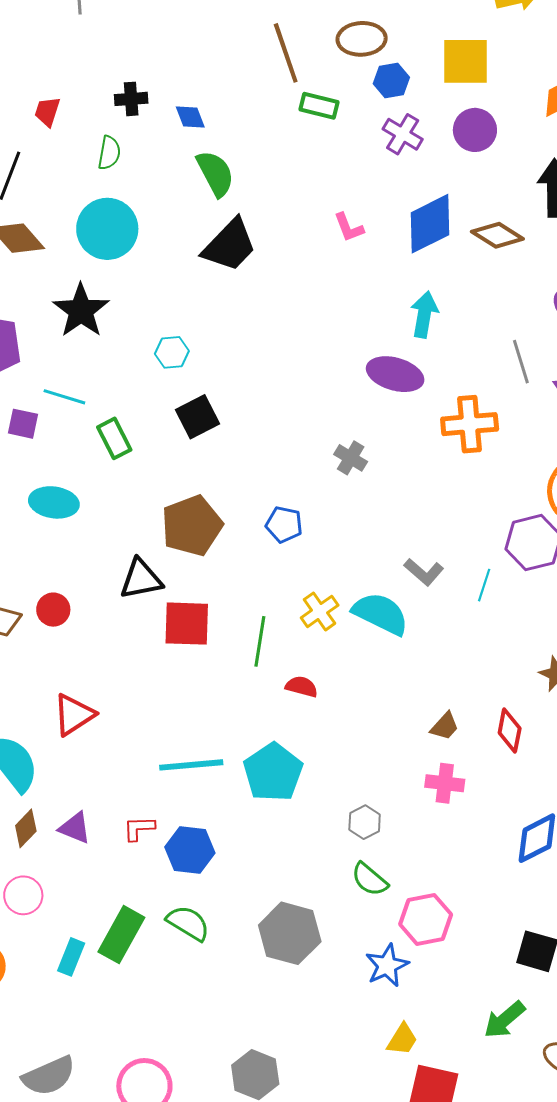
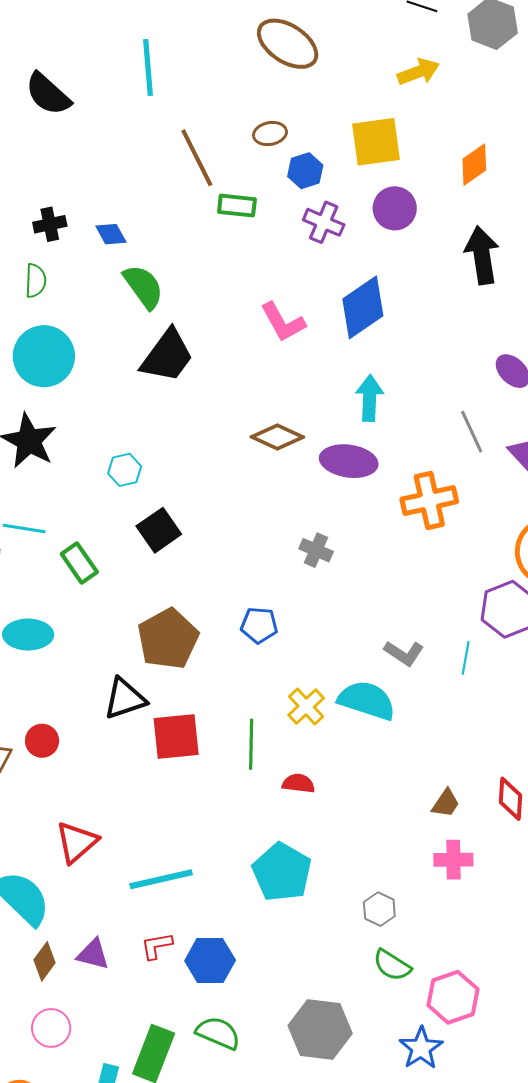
brown ellipse: (362, 39) -> (270, 134), size x0.7
pink L-shape: (349, 227) -> (283, 322), size x1.4
brown diamond: (497, 235) -> (277, 437), moved
cyan line: (191, 765) -> (161, 879), moved

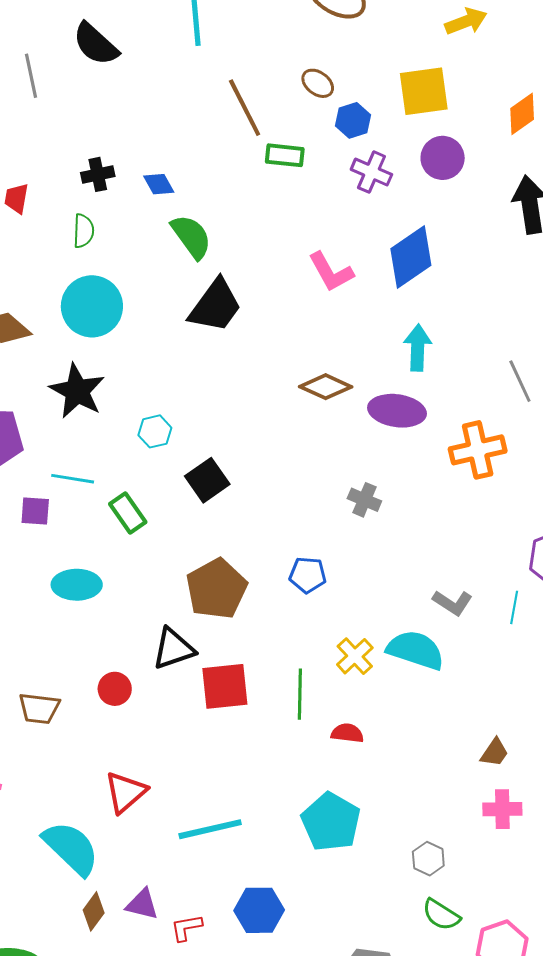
brown ellipse: (270, 134) -> (318, 83), turned 48
cyan hexagon: (125, 470) -> (155, 431), moved
red circle: (42, 741) -> (115, 689), moved
red L-shape: (157, 946) -> (186, 928), moved

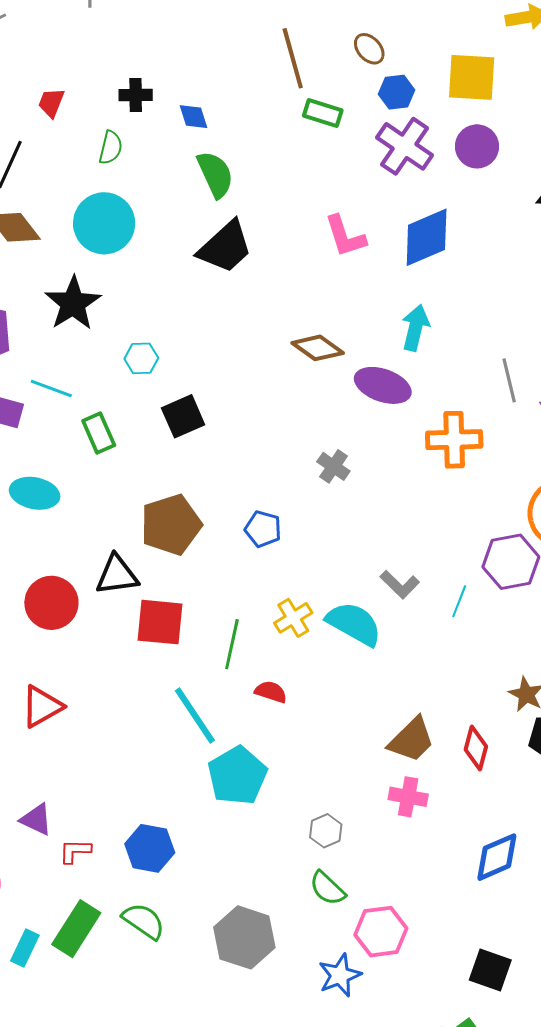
purple cross: (371, 172) -> (405, 146), size x1.4
red circle: (115, 689) -> (51, 603), size x1.6
brown trapezoid: (495, 753) -> (411, 740), size x1.6
cyan line: (210, 829) -> (195, 716), moved, turned 58

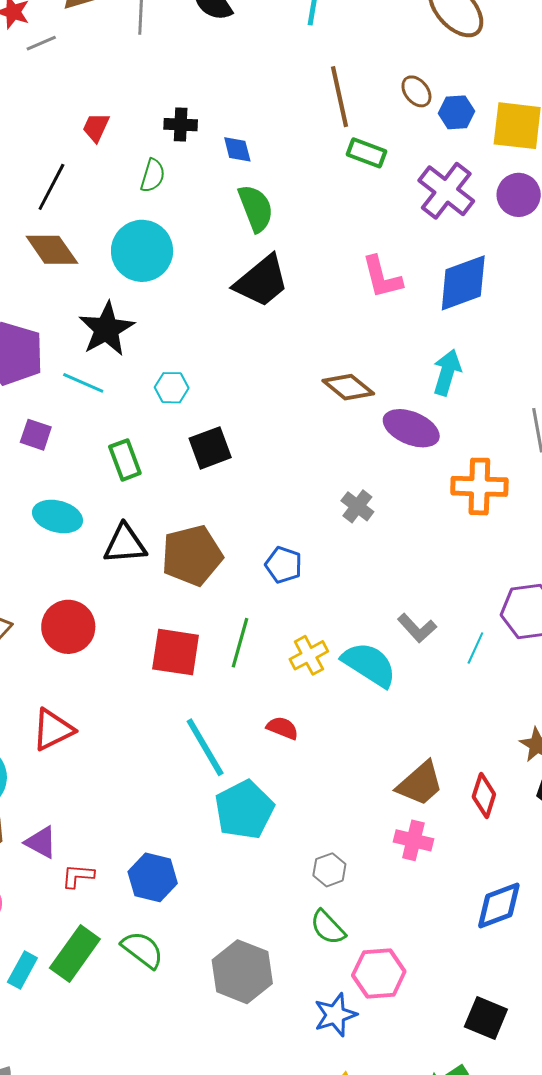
blue hexagon: (397, 92) -> (457, 112), moved
cyan line: (51, 388) -> (83, 383), moved
black triangle: (117, 575) -> (125, 544), moved
green line: (232, 644) -> (240, 643), moved

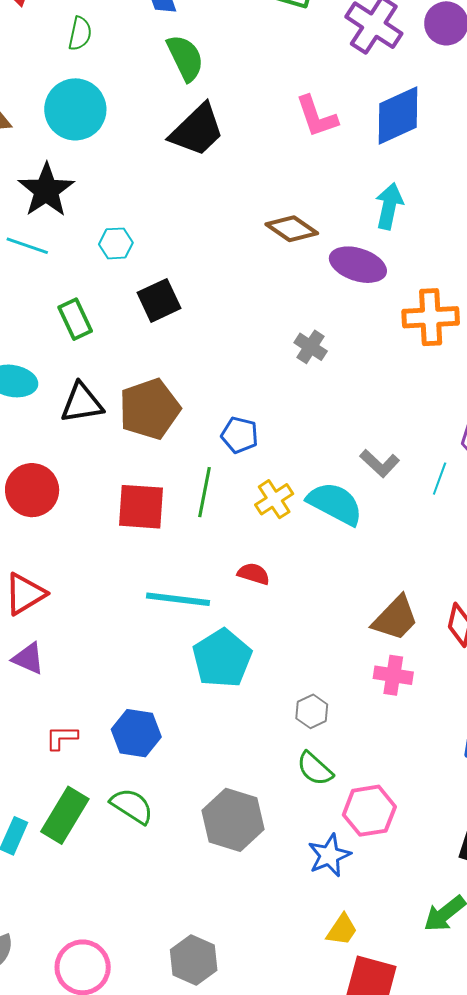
blue pentagon: (284, 565) -> (240, 435), moved
cyan line: (205, 747) -> (178, 599), turned -48
purple triangle: (41, 842) -> (28, 658), moved

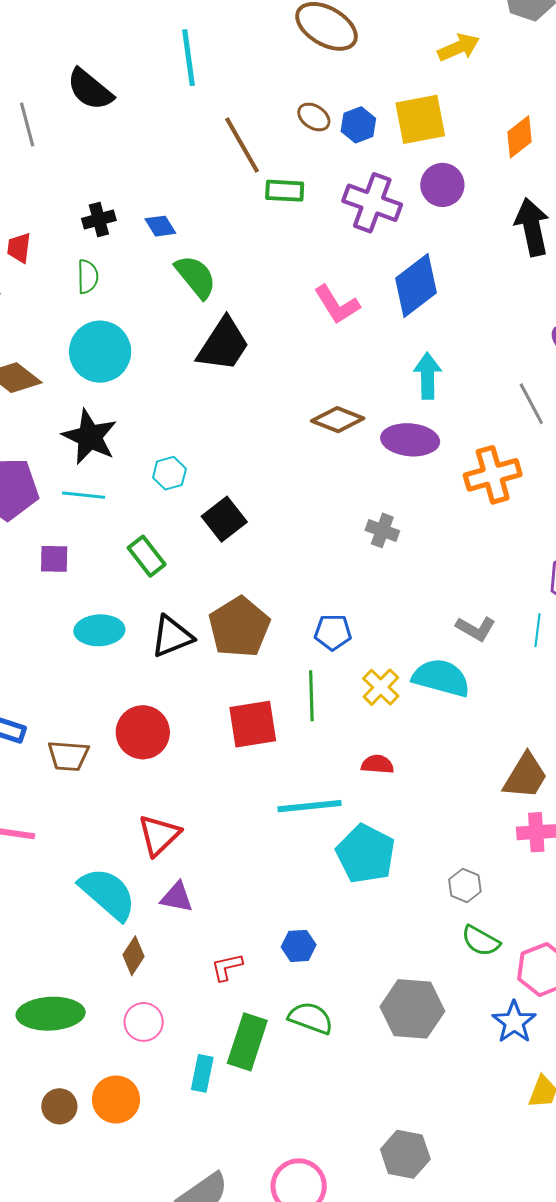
blue hexagon: (136, 733) -> (299, 946), size x0.7

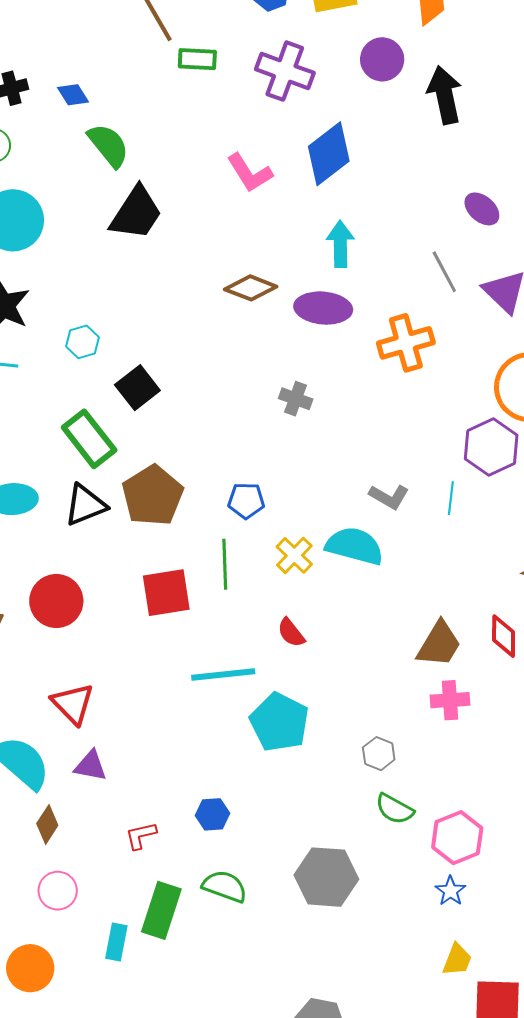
purple circle: (442, 185) -> (382, 59), moved
green rectangle: (147, 556) -> (89, 439), moved, size x1.4
red semicircle: (377, 764) -> (291, 633), turned -132
red triangle: (159, 835) -> (73, 704), turned -30
blue star: (514, 1022) -> (451, 891), moved, size x0.7

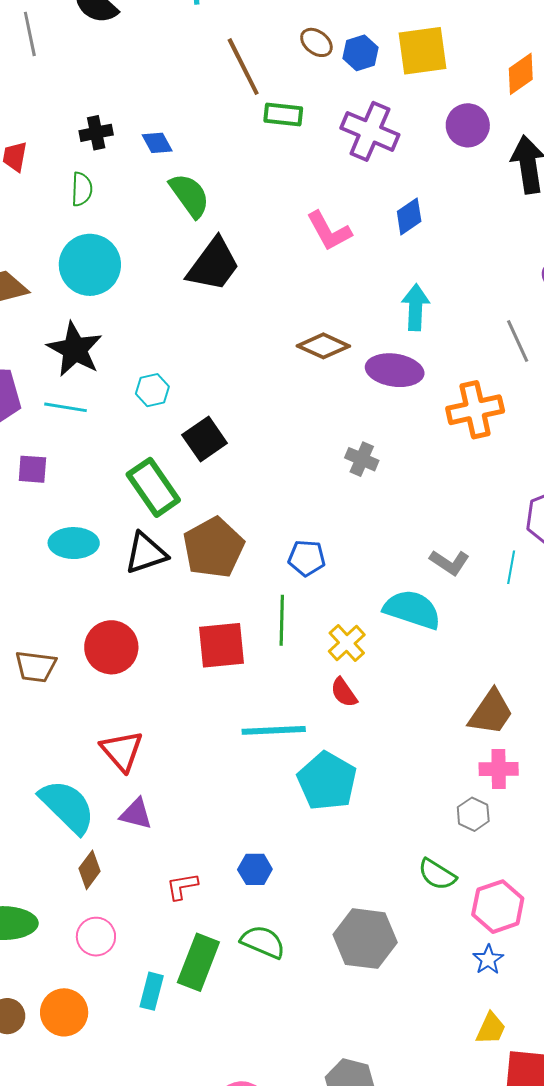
blue diamond: (329, 154) -> (409, 216), size x0.6
yellow cross: (294, 555) -> (347, 643), moved
gray hexagon: (379, 754) -> (473, 814), moved

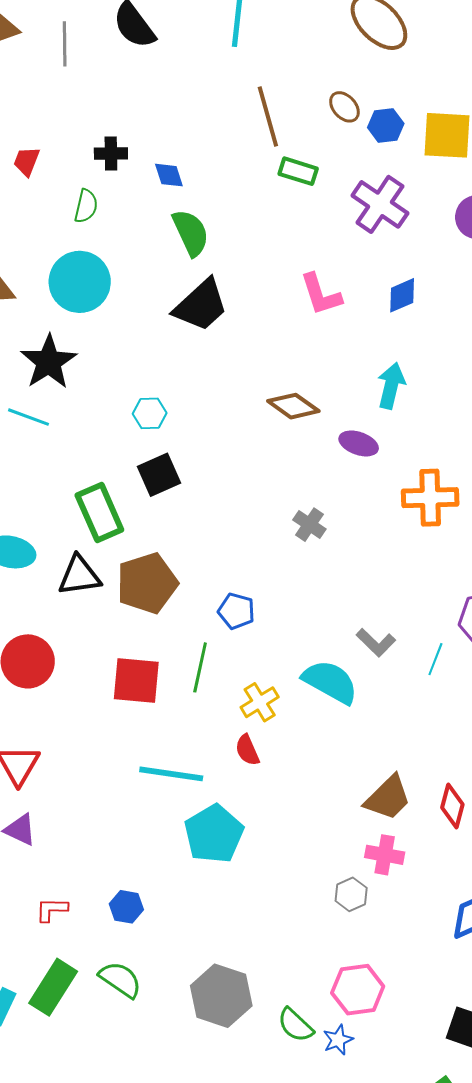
purple ellipse: (395, 370) -> (359, 443), size x0.7
cyan hexagon: (152, 390) -> (150, 413), moved
green semicircle: (437, 874) -> (295, 1025), moved

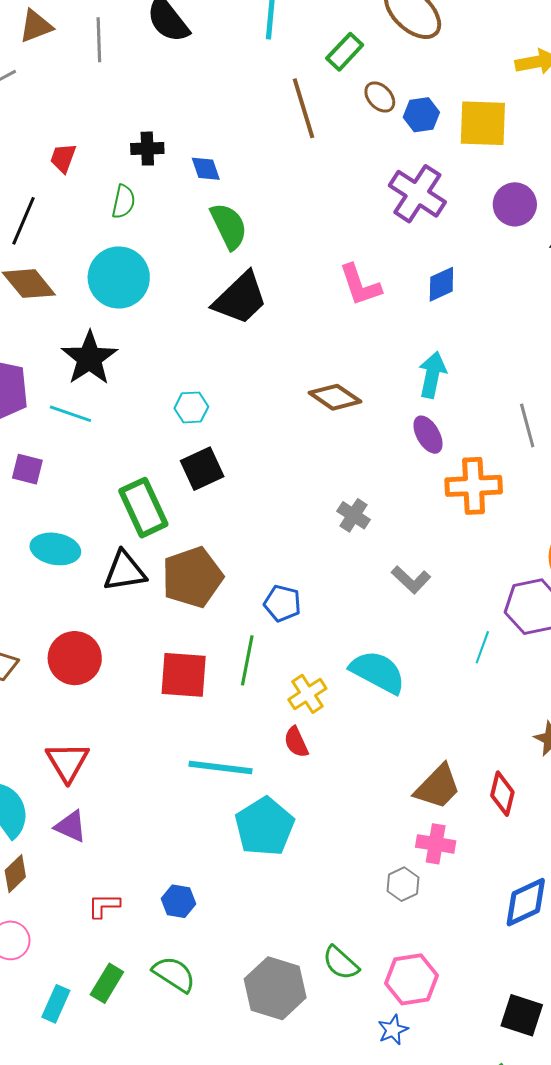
green rectangle: (298, 171) -> (345, 52), moved, turned -63
purple ellipse: (359, 443) -> (428, 435), moved, turned 42
gray L-shape: (376, 643) -> (411, 580), moved
green rectangle: (53, 987) -> (107, 983), size x0.7
green semicircle: (295, 1025) -> (341, 963), moved

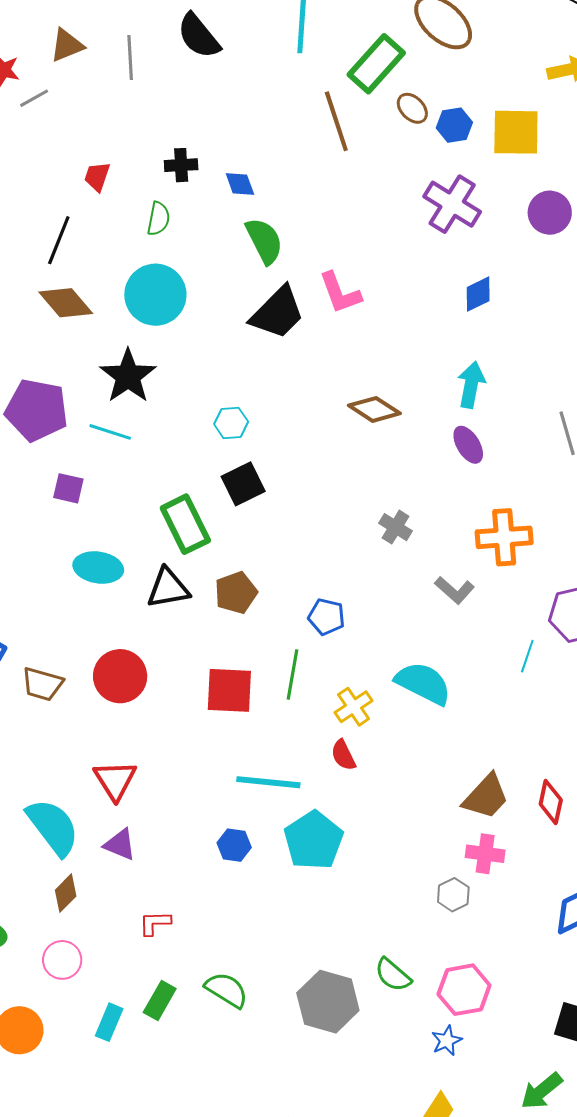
green rectangle: (345, 52) -> (376, 64), size x1.5
pink L-shape: (360, 285) -> (340, 293), moved
orange cross: (474, 486) -> (504, 537), moved
brown pentagon: (192, 577) -> (236, 593), size x0.7
blue hexagon: (179, 901) -> (234, 845), moved

